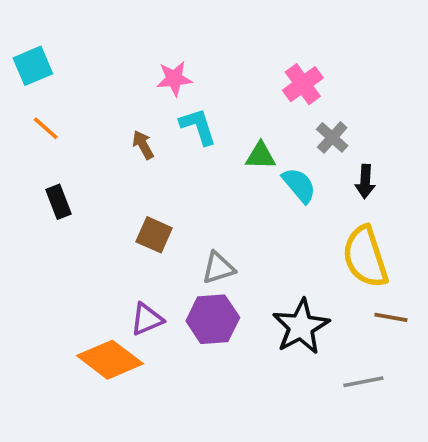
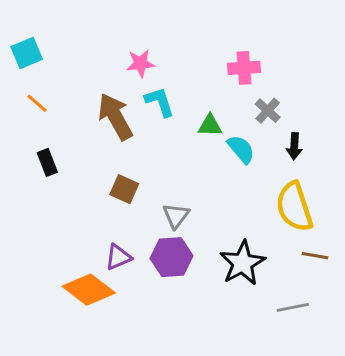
pink cross: (303, 84) -> (244, 68), turned 32
brown arrow: (143, 145) -> (115, 117), size x2.0
gray triangle: (218, 268) -> (176, 216), turned -36

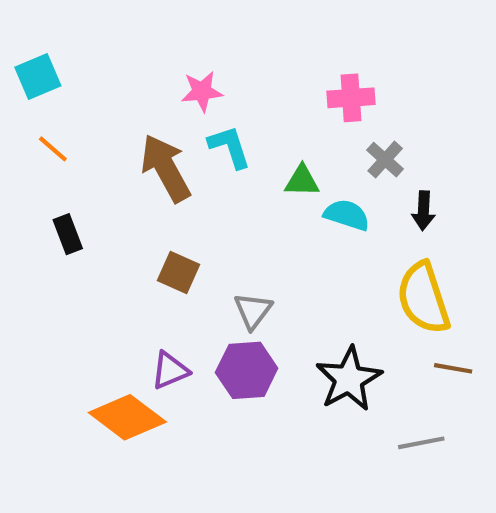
cyan semicircle: (241, 149) -> (347, 215), turned -32

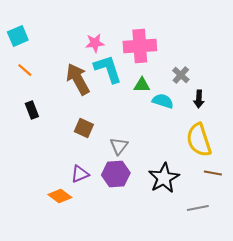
pink cross: (351, 98) -> (140, 46), moved, size x1.5
cyan L-shape: (230, 147) -> (108, 69), size x1.4
orange diamond: (127, 417) -> (60, 196), size x0.7

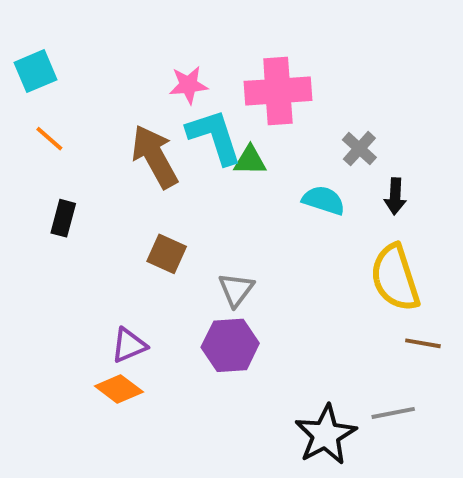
green triangle: (142, 85) -> (250, 161), moved
black rectangle: (32, 110) -> (63, 218), turned 36
purple triangle: (80, 174) -> (129, 345), moved
black star: (164, 178) -> (326, 435), moved

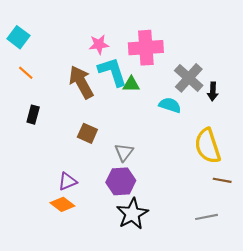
cyan square: (35, 71) -> (18, 37), turned -30
gray cross: (359, 149) -> (189, 78), size x1.6
black arrow: (395, 196) -> (213, 92), moved
black star: (326, 435) -> (132, 214), moved

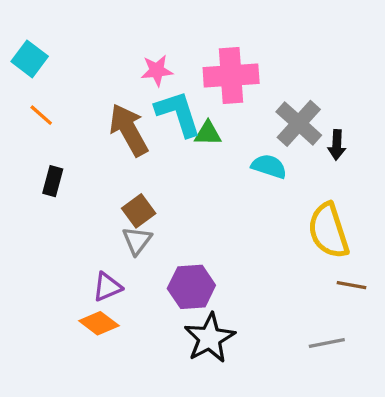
brown square: (87, 133) -> (139, 211), turned 30
gray triangle: (124, 152) -> (137, 241), moved

